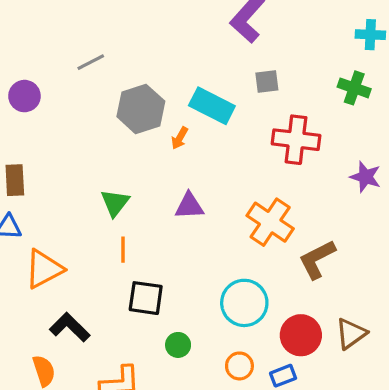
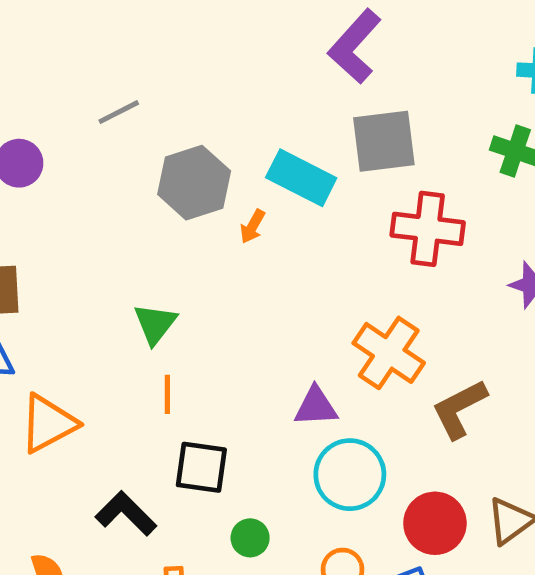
gray square: (267, 81) -> (384, 141), size x1.8
purple triangle: (189, 206) -> (316, 406), moved
black L-shape: (70, 327) -> (126, 514), moved

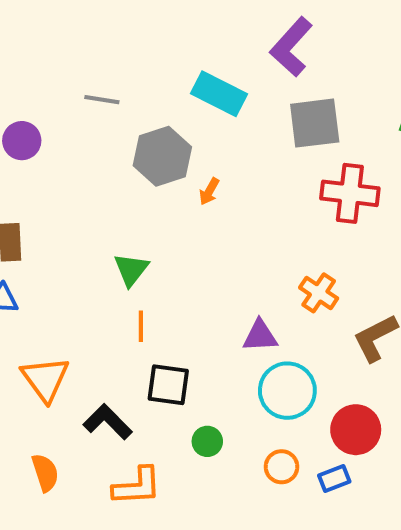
gray line: (119, 112) -> (102, 100), turned 36
cyan rectangle: (301, 178) -> (219, 94), moved
orange cross: (389, 353) -> (319, 293), size x0.7
orange triangle: (48, 424) -> (45, 379), moved, turned -38

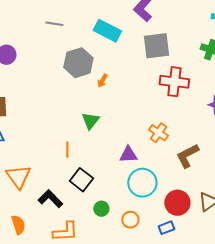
gray line: (102, 100) -> (54, 24), moved
green triangle: (131, 270) -> (90, 121), moved
black square: (168, 385) -> (81, 180), turned 30
orange circle: (282, 467) -> (130, 220), moved

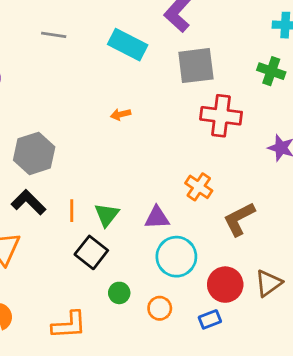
gray hexagon: (78, 63) -> (34, 153), moved
orange arrow: (102, 81) -> (121, 114), turned 48
green triangle: (90, 121) -> (107, 215), moved
black L-shape: (50, 199) -> (29, 202), moved

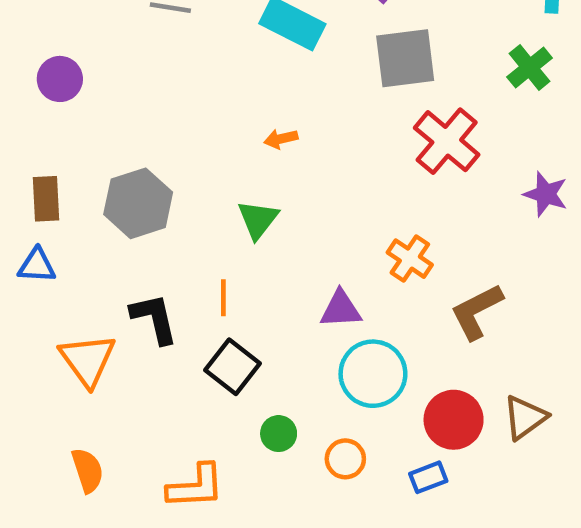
green cross: (271, 71) -> (530, 67), turned 32
red cross: (221, 116) -> (447, 141), turned 33
black L-shape: (29, 202) -> (154, 318), moved, turned 32
orange line: (72, 211) -> (223, 298), moved
green triangle: (107, 215) -> (258, 219), moved

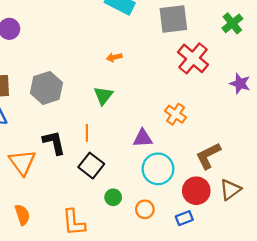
brown L-shape: (477, 312) -> (208, 156), moved
orange L-shape: (196, 486) -> (74, 222), turned 88

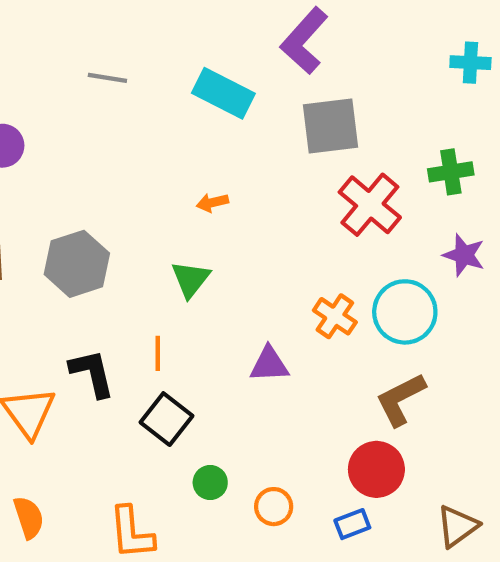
green cross: (232, 23) -> (451, 172), moved, turned 30
cyan circle: (158, 169) -> (405, 312), moved
brown triangle: (230, 190) -> (457, 526), moved

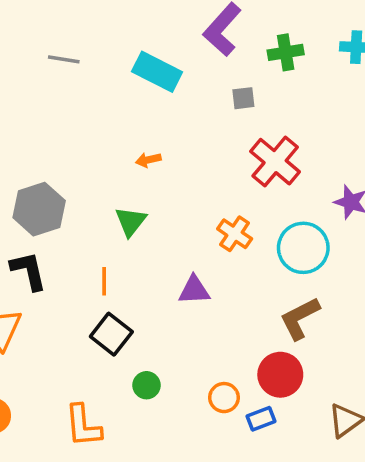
gray square: (330, 126) -> (243, 98), size x0.5
green cross: (451, 172) -> (286, 52), moved
orange cross: (335, 316) -> (235, 234), moved
black L-shape: (92, 373) -> (29, 271), moved
orange circle: (274, 507) -> (224, 398), moved

